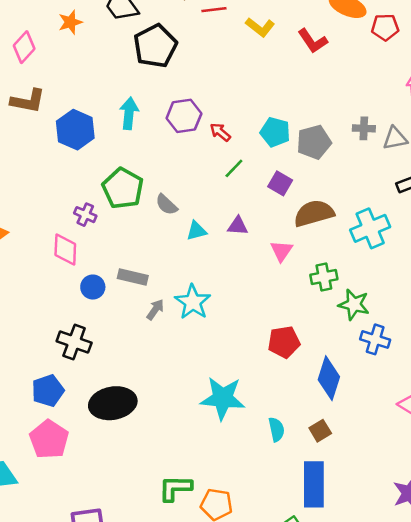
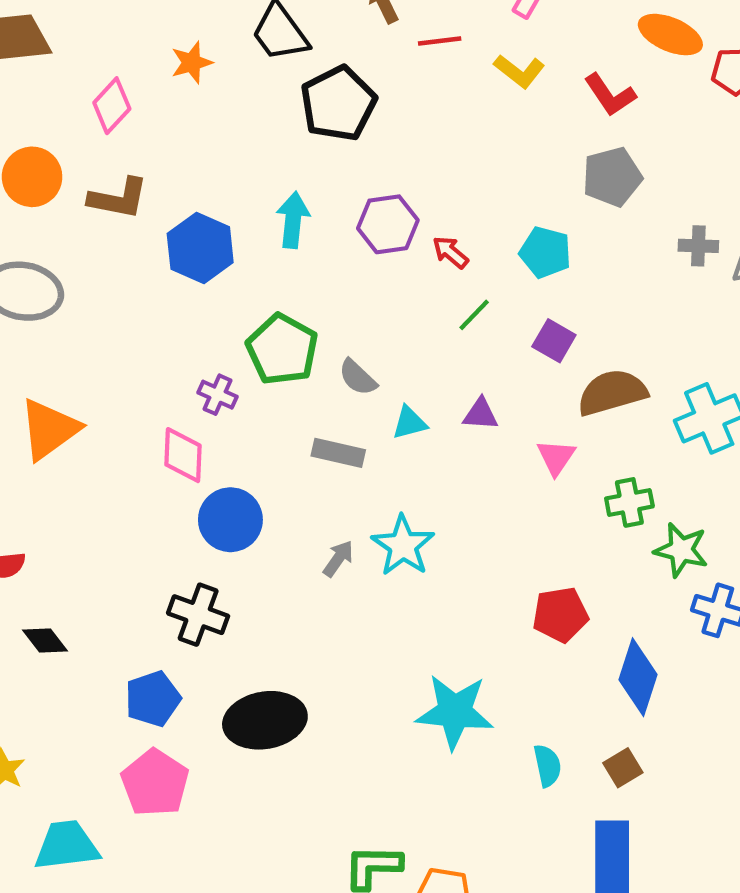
gray pentagon: (314, 142) -> (612, 177), moved
gray rectangle: (133, 277) -> (338, 453), moved
blue circle: (93, 287) -> (230, 520), size x1.5

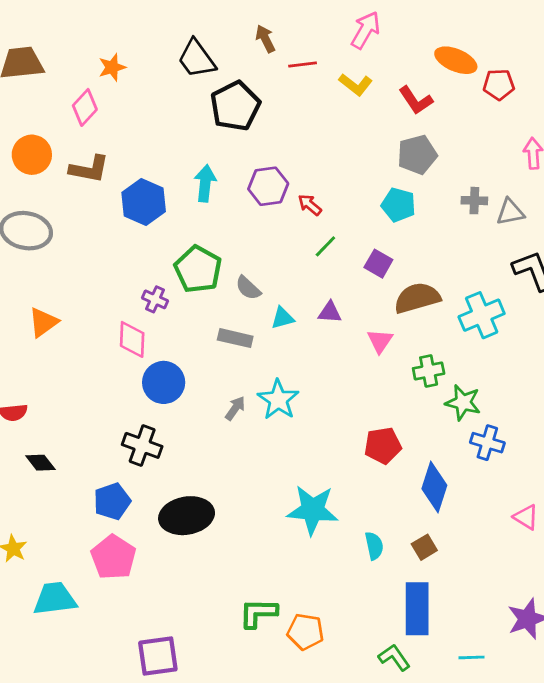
orange star: (192, 63) -> (112, 67), moved
cyan pentagon: (545, 252) -> (399, 205), moved
orange triangle: (49, 429) -> (43, 322), size x0.7

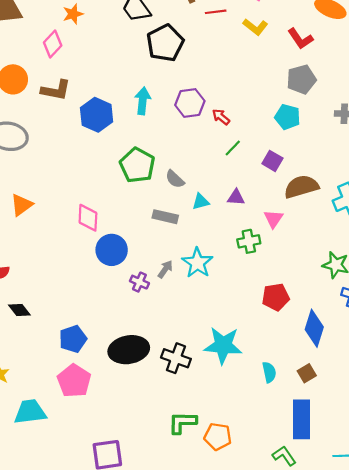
purple cross: (155, 299) -> (139, 282), moved
green cross: (429, 371) -> (249, 241), moved
black cross: (142, 445) -> (176, 358), moved

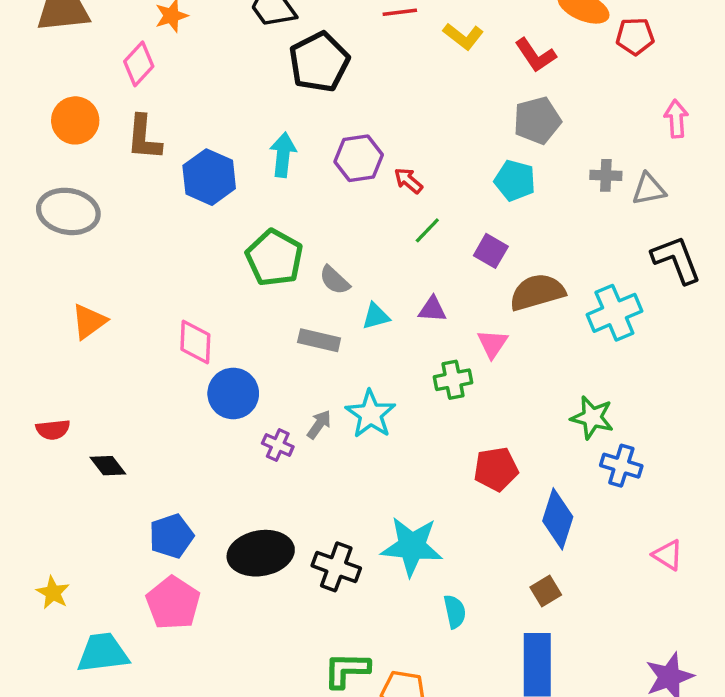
brown L-shape: (56, 90) -> (144, 138), turned 84
black diamond: (19, 310) -> (108, 466), moved
cyan semicircle: (269, 372) -> (455, 612), moved

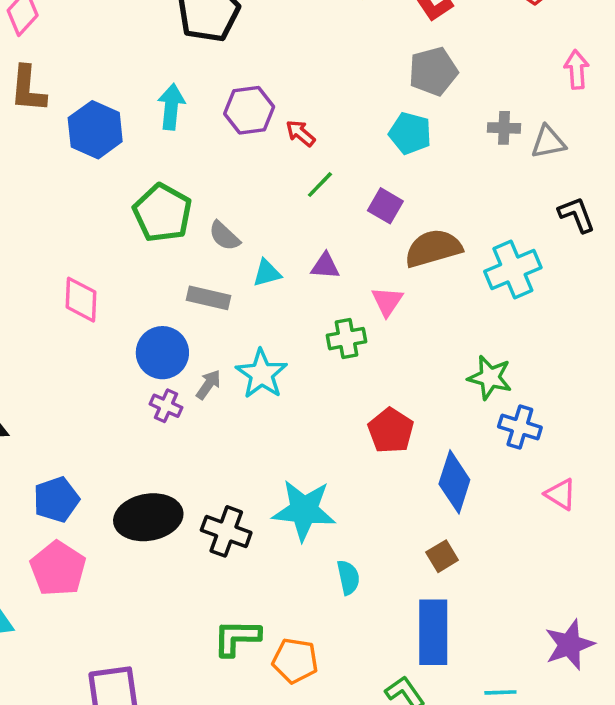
black L-shape: (676, 260) -> (577, 215), size x0.7
blue circle: (233, 393) -> (162, 353), moved
red pentagon: (496, 469) -> (391, 431), turned -30
pink triangle: (668, 555) -> (561, 494), moved

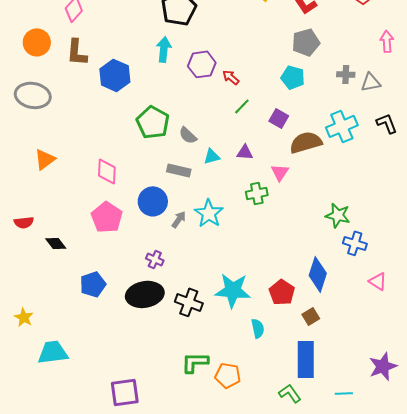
cyan arrow: (171, 107) -> (164, 49), moved
cyan cross: (513, 270) -> (342, 126), moved
purple cross: (166, 406) -> (155, 259), moved
red pentagon: (391, 431) -> (282, 292), moved
pink pentagon: (58, 569) -> (107, 217), moved

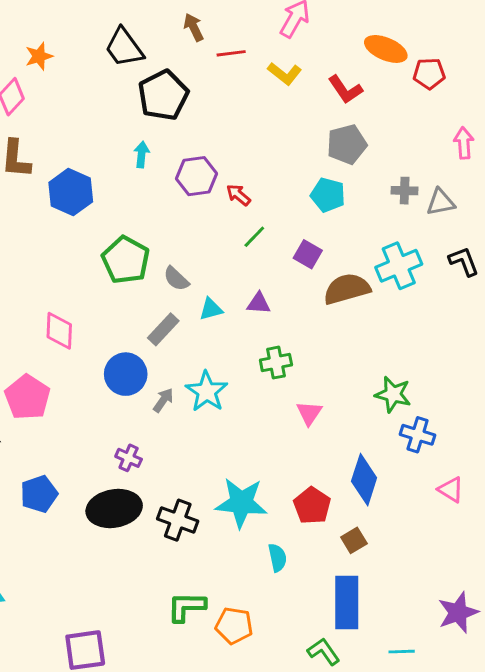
cyan arrow: (164, 49) -> (142, 154), size x0.7
gray rectangle: (179, 170) -> (163, 329), turned -60
pink triangle: (280, 172) -> (309, 413), moved
pink pentagon: (107, 217) -> (27, 397), moved

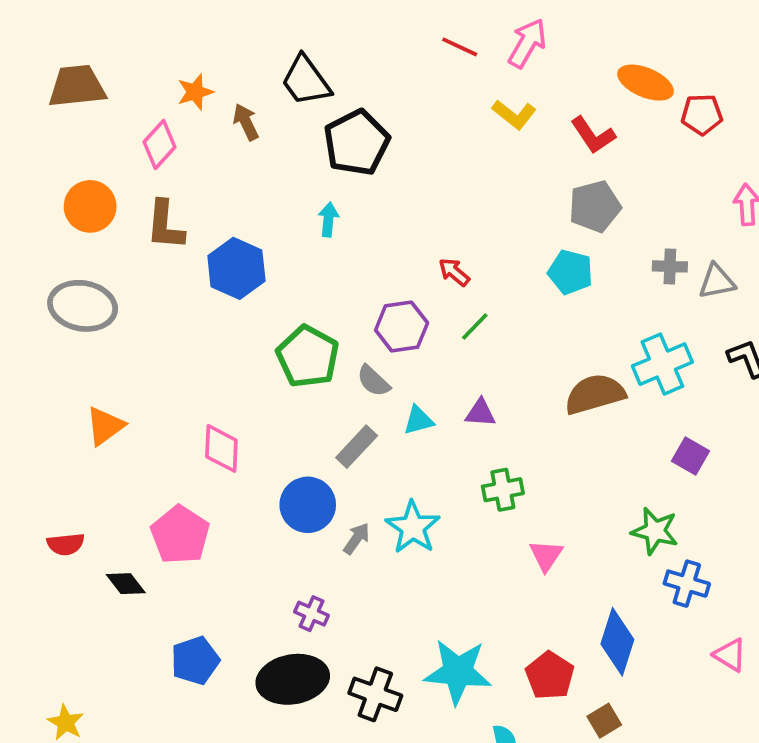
brown arrow: (194, 27) -> (246, 122), moved
red line: (231, 53) -> (460, 47), moved, turned 32
purple hexagon: (196, 176) -> (402, 327), moved
purple square: (308, 254) -> (691, 456), moved

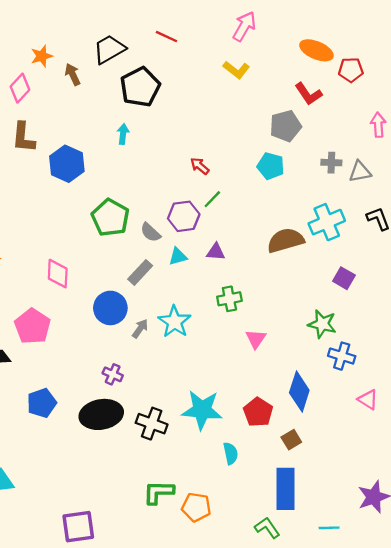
red line: (460, 47) -> (166, 37), moved
black trapezoid: (306, 81) -> (109, 49), turned 96
red L-shape: (593, 135) -> (308, 94), moved
purple hexagon: (402, 327) -> (184, 216), moved

